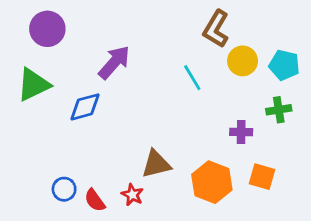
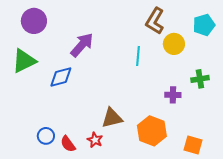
cyan pentagon: (284, 65) -> (204, 25), moved, turned -30
cyan line: (192, 78) -> (138, 56), turned 36
orange square: (262, 177) -> (193, 145), moved

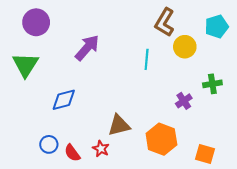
green triangle: (24, 61) -> (25, 65), turned -32
blue diamond: (61, 77) -> (64, 100), moved
purple cross: (173, 95) -> (184, 101), turned -35

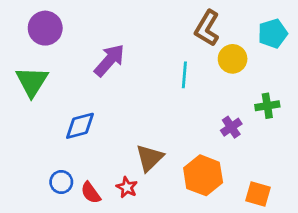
brown triangle: (119, 125) -> (150, 158), turned -30

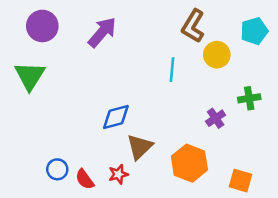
purple arrow: (109, 60) -> (102, 32), moved
blue diamond: (80, 126) -> (116, 117), moved
red star: (127, 187) -> (118, 174), turned 30

